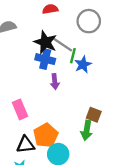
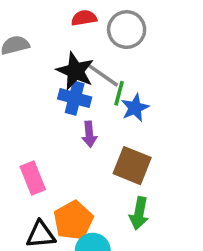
gray circle: (89, 21) -> (127, 30), moved
brown square: (94, 115) -> (132, 166), moved, size x1.5

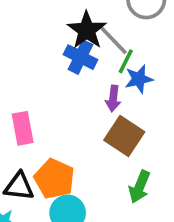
purple arrow: (89, 134) -> (113, 98), moved
green arrow: (139, 213) -> (139, 187), moved
orange pentagon: (73, 220) -> (54, 179), turned -30

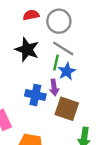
gray line: (113, 40) -> (63, 49), moved
blue cross: (81, 57) -> (35, 95), moved

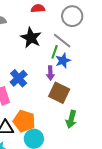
gray circle: (59, 21) -> (72, 16), moved
blue cross: (35, 95) -> (19, 78), moved, turned 30

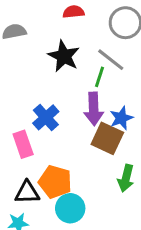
blue star: (63, 61) -> (121, 118), moved
purple arrow: (50, 73) -> (94, 109), size x1.5

